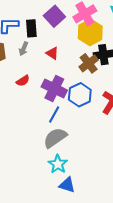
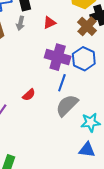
red triangle: (52, 53) -> (50, 23), turned -48
red semicircle: (23, 81) -> (29, 95), moved
cyan star: (58, 164) -> (91, 122), moved, turned -30

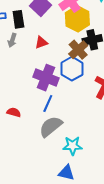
blue hexagon: (84, 59) -> (72, 69), moved
red semicircle: (29, 95) -> (14, 112), turned -128

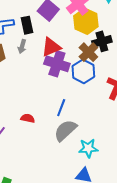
red triangle: (41, 42) -> (51, 47), size x1.5
purple cross: (46, 78) -> (57, 64), moved

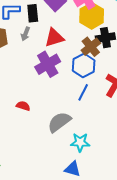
purple cross: (57, 64) -> (48, 64), moved, turned 35
blue line: (61, 108) -> (83, 92), moved

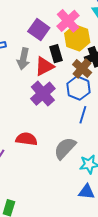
black rectangle: (33, 13) -> (56, 54), moved
gray arrow: (25, 34) -> (23, 59), moved, size x1.5
red semicircle: (23, 106) -> (26, 139), size x1.5

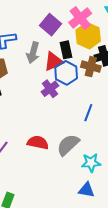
brown cross: (82, 68) -> (91, 67), turned -30
blue hexagon: (78, 88) -> (66, 73), moved
purple cross: (43, 94) -> (50, 89), size x0.7
red semicircle: (26, 139) -> (38, 142), moved

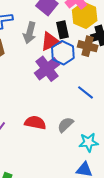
purple cross: (50, 89) -> (47, 69), size x1.4
blue line: (88, 113) -> (85, 92), turned -72
gray semicircle: (68, 145) -> (65, 125), size x0.7

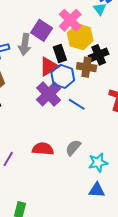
gray arrow: (30, 33) -> (25, 44), moved
blue line: (85, 92) -> (77, 104), moved

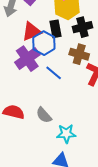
black rectangle: (60, 54) -> (56, 29), moved
brown cross: (87, 67) -> (79, 54), moved
gray semicircle: (73, 148) -> (44, 115), turned -90

